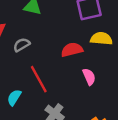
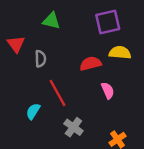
gray semicircle: (22, 45) -> (40, 59), turned 119

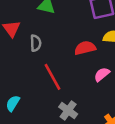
pink semicircle: (108, 91) -> (102, 74), turned -105
cyan semicircle: (33, 111) -> (13, 103), moved

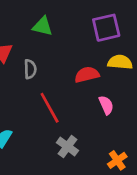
pink semicircle: (102, 74) -> (106, 105), turned 105

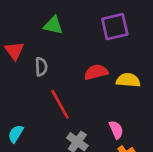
yellow semicircle: (120, 62) -> (128, 80), moved
pink semicircle: (106, 105) -> (116, 130), moved

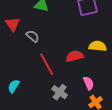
gray semicircle: (41, 67) -> (33, 36), turned -48
red semicircle: (96, 72) -> (75, 56), moved

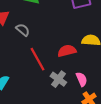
gray cross: (60, 92) -> (58, 79), moved

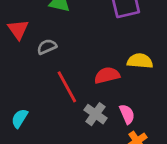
gray semicircle: (23, 30) -> (47, 47), turned -64

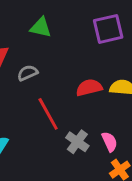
red semicircle: (107, 75) -> (89, 88), moved

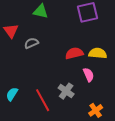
red line: (48, 114) -> (43, 100), moved
pink semicircle: (110, 142) -> (89, 75), moved

